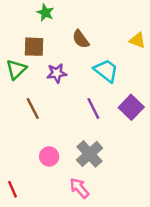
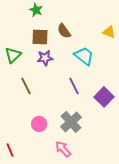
brown square: (34, 47) -> (40, 37), moved
purple square: (131, 107) -> (104, 97), moved

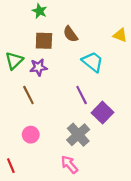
purple star: (45, 58) -> (38, 67), moved
purple square: (104, 97) -> (103, 113), moved
pink circle: (39, 124) -> (31, 135), moved

